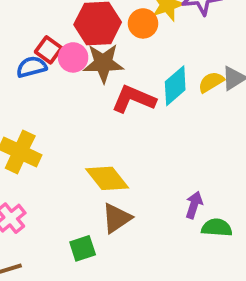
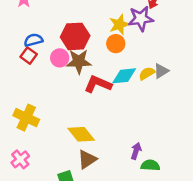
orange circle: (143, 23) -> (116, 44), moved
red square: (49, 50) -> (29, 56), moved
blue semicircle: (32, 67) -> (33, 40), moved
cyan diamond: (175, 86) -> (124, 76), turned 35

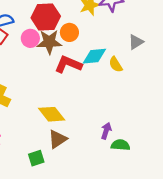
orange circle: (116, 44) -> (69, 32), moved
gray triangle: (161, 71) -> (136, 42), moved
yellow semicircle: (147, 73) -> (116, 64), moved, turned -91

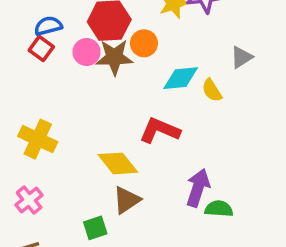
red L-shape: (68, 64) -> (160, 130), moved
purple arrow: (106, 131) -> (198, 188), size x1.5

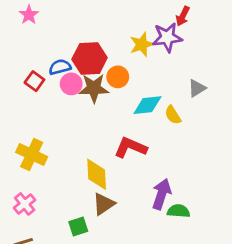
blue semicircle: (48, 26) -> (60, 67), moved
yellow diamond: (118, 163) -> (97, 174), turned 36

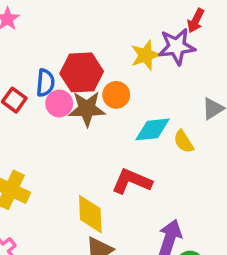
blue semicircle: (60, 67) -> (45, 83), turned 110

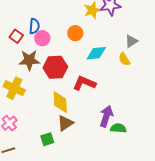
red hexagon: (82, 72) -> (55, 67), moved
brown star: (87, 109) -> (29, 60), moved
yellow semicircle: (184, 142) -> (124, 59), moved

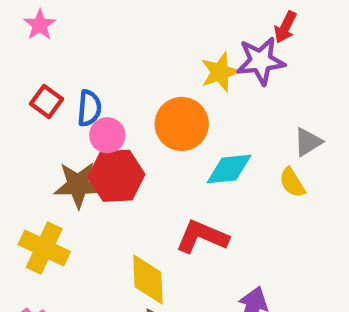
orange circle: (75, 33) -> (182, 124), size x1.5
red square: (16, 36) -> (46, 101), moved
red hexagon: (55, 67) -> (116, 176), moved

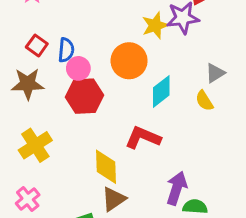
cyan diamond: (229, 169) -> (161, 91), turned -32
brown star: (78, 185) -> (28, 84), moved
yellow cross: (44, 248) -> (35, 145), turned 32

